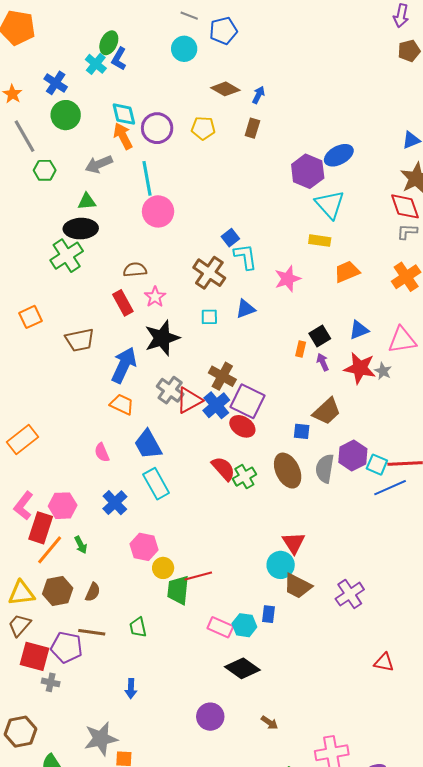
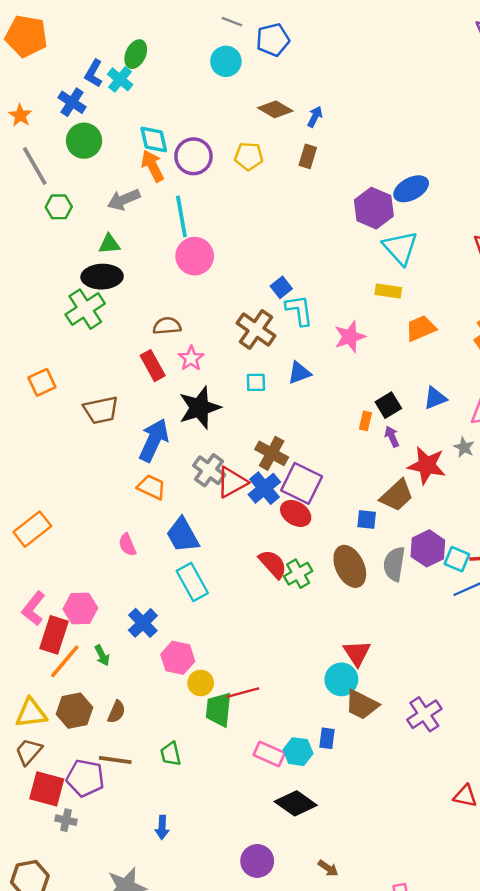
blue L-shape: (119, 59) -> (94, 73), moved
red star: (360, 368) -> (427, 465), moved
blue cross: (115, 503) -> (143, 623), moved

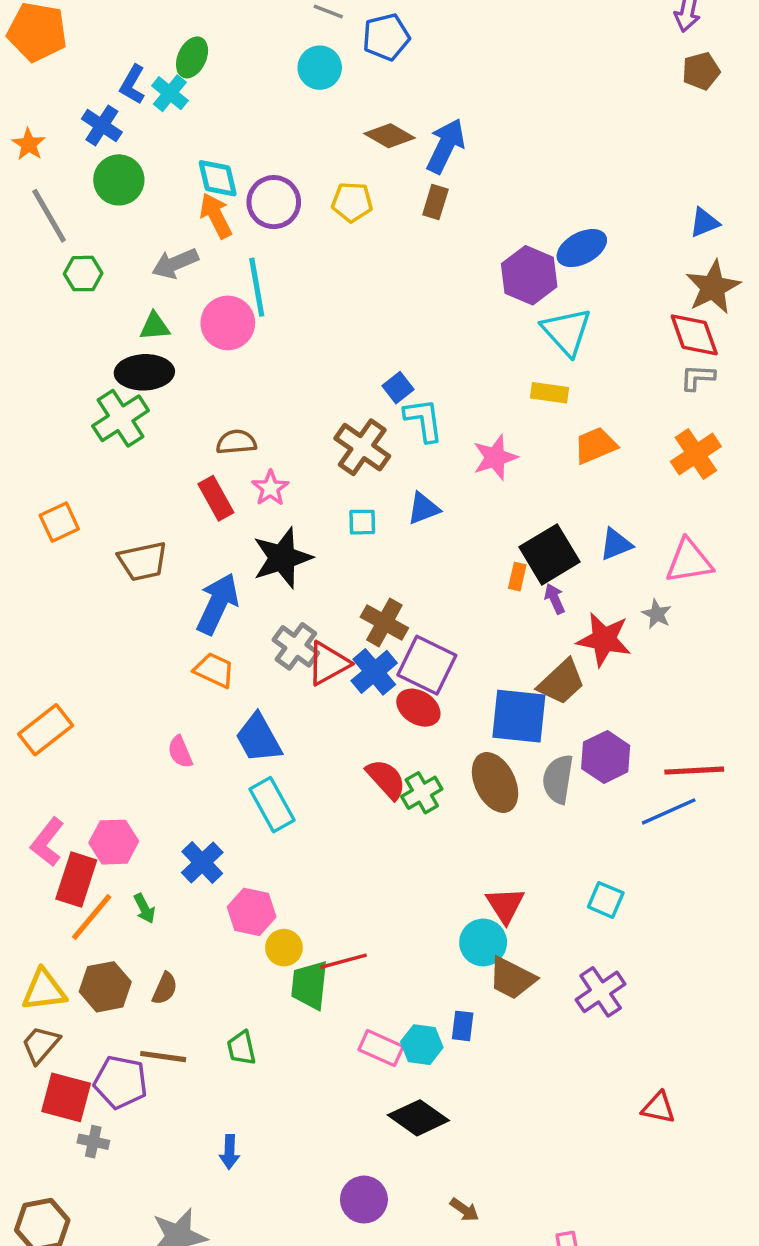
blue arrow: (315, 117) -> (446, 146), size x1.8
pink circle: (195, 256) -> (228, 323), moved
black square: (388, 405) -> (549, 554), size x1.6
blue square: (367, 519) -> (519, 716), size x2.0
cyan square: (457, 559) -> (606, 900), moved

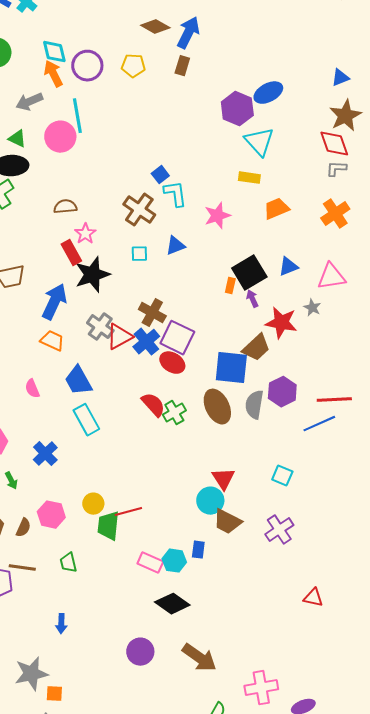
green triangle: (155, 326) -> (17, 139), turned 30
red rectangle: (216, 498) -> (71, 253), moved
pink hexagon: (252, 912) -> (51, 515), moved
brown arrow: (464, 1210) -> (199, 658), size x2.0

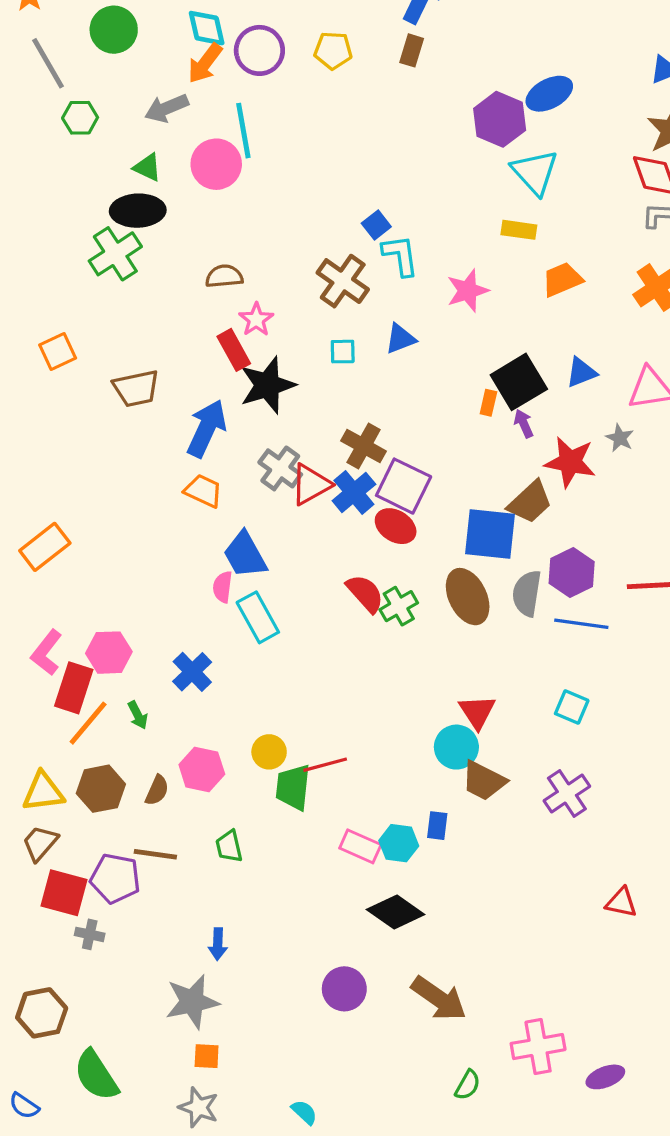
orange arrow: (53, 74) -> (205, 63), turned -116
pink semicircle: (32, 389) -> (223, 587), moved, turned 30
blue line: (319, 424) -> (581, 624), moved, turned 32
gray star: (31, 674) -> (192, 1002), moved

